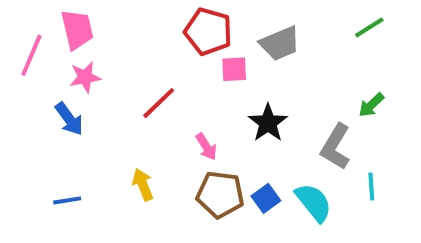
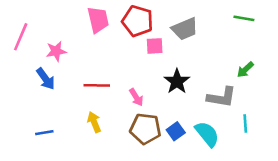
green line: (369, 27) -> (244, 18), turned 42
pink trapezoid: (77, 29) -> (98, 20), moved
red line: (159, 103) -> (97, 85), moved, turned 45
gray L-shape: (336, 147) -> (222, 97), turned -112

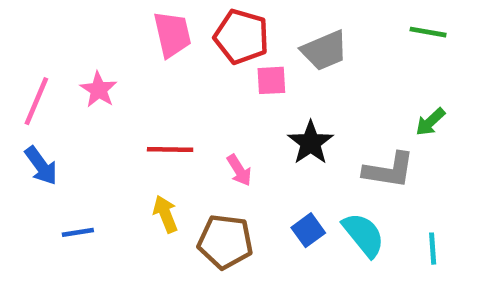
pink line: (21, 37) -> (36, 101), moved
pink star: (56, 51) -> (99, 90), turned -30
blue arrow: (46, 79) -> (41, 166), moved
cyan line: (245, 123) -> (433, 249), moved
brown pentagon: (145, 129) -> (225, 242), moved

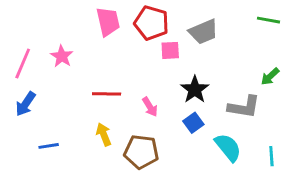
blue arrow: (41, 166) -> (26, 104), turned 70
blue square: (308, 230) -> (193, 123), moved

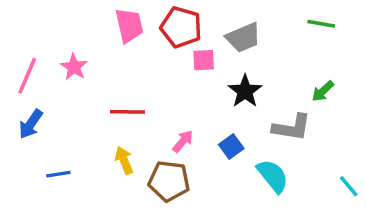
black star: (195, 90) -> (245, 91), moved
pink arrow: (150, 107) -> (183, 141), moved, turned -108
cyan line: (271, 156) -> (349, 186), moved, turned -36

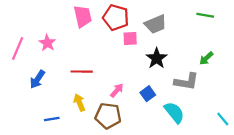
blue arrow: (31, 124) -> (37, 79), moved
blue line: (58, 174) -> (52, 119), moved

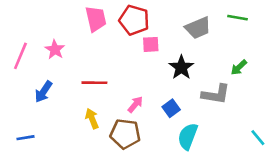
gray trapezoid: (156, 24) -> (198, 28), moved
cyan semicircle: (174, 112) -> (188, 136), moved, turned -120
blue line: (52, 119) -> (26, 138), moved

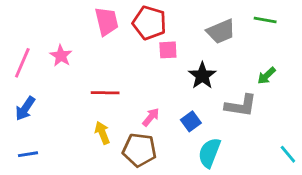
blue arrow: (43, 92) -> (25, 108), moved

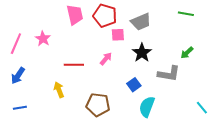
gray trapezoid: (221, 31) -> (141, 22), moved
pink arrow: (151, 117) -> (106, 59), moved
yellow arrow: (102, 133) -> (59, 90), moved

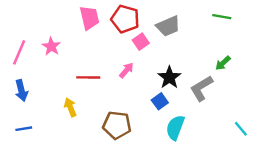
pink square: (118, 35) -> (141, 42), turned -32
black star: (142, 53) -> (169, 77), moved
gray L-shape: (169, 74) -> (202, 88), turned 140
blue arrow: (18, 76) -> (21, 91), turned -48

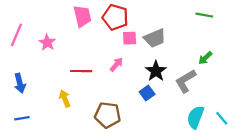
gray trapezoid: (168, 26) -> (155, 38), moved
pink square: (141, 42) -> (130, 38), turned 32
pink line: (19, 52) -> (16, 35), moved
cyan semicircle: (175, 128) -> (195, 117), moved

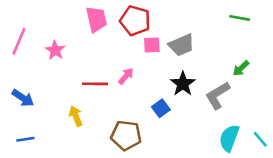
pink arrow: (116, 64) -> (126, 76), moved
blue arrow: (20, 83) -> (23, 98), turned -42
blue square: (147, 93) -> (161, 108), moved

